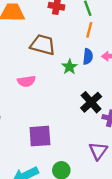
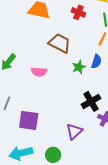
purple square: (40, 136) -> (29, 120), moved
purple triangle: (98, 151) -> (74, 131), moved

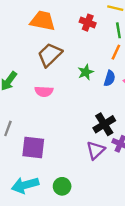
brown trapezoid: (60, 43) -> (50, 55), moved, turned -70
green star: (79, 67) -> (86, 72), moved
purple triangle: (74, 131) -> (96, 150), moved

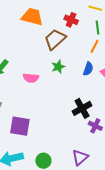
brown trapezoid: (50, 55) -> (55, 39), moved
green star: (86, 72) -> (58, 67), moved
purple triangle: (96, 150) -> (80, 157), moved

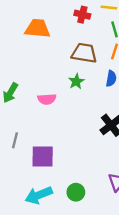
red cross: (71, 20) -> (82, 15), moved
brown trapezoid: (55, 39) -> (84, 53), moved, turned 60

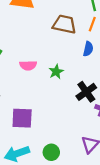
green star: (76, 81) -> (56, 72), moved

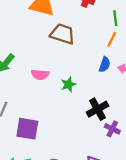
brown trapezoid: (64, 24) -> (63, 34), moved

